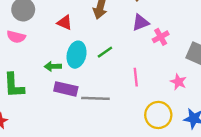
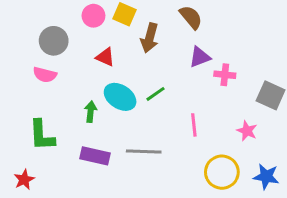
pink cross: (161, 37) -> (225, 75), turned 35
cyan ellipse: (77, 55) -> (120, 97), turned -70
green arrow: (53, 66) -> (91, 112), turned 98
purple rectangle: (66, 89) -> (95, 156), moved

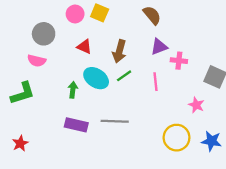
brown arrow: (150, 38) -> (119, 51), moved
pink line: (194, 125) -> (156, 82), moved
green L-shape: (42, 135) -> (23, 93), moved, turned -104

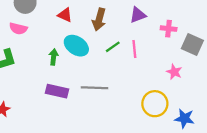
pink cross: (179, 61) -> (169, 29), moved
green line: (124, 76) -> (113, 47), moved
blue star: (211, 141) -> (184, 118), moved

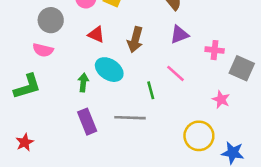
green line: (113, 47) -> (151, 90), moved, turned -70
pink line: (134, 49) -> (176, 73), turned -42
purple rectangle: (57, 91) -> (87, 122), turned 55

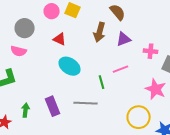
brown arrow: (135, 40) -> (100, 32), moved
pink line: (176, 73) -> (121, 69), turned -63
green arrow: (83, 83) -> (26, 110), moved
pink star: (221, 99) -> (156, 89), size x1.5

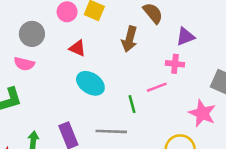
purple triangle: (124, 39) -> (185, 37), moved
pink cross: (151, 51) -> (175, 64), moved

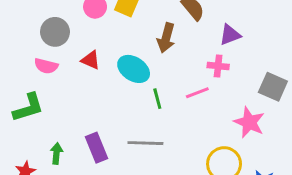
red triangle: (77, 48) -> (91, 60), moved
cyan ellipse: (90, 83) -> (134, 69), moved
green line: (132, 104) -> (157, 99), moved

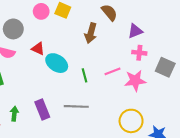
pink cross: (218, 66) -> (139, 53), moved
cyan ellipse: (134, 69) -> (57, 63), moved
pink star: (249, 122) -> (135, 81), moved, turned -30

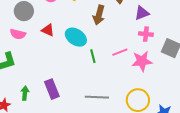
cyan ellipse: (57, 63) -> (76, 37), moved
gray line: (76, 106) -> (97, 97), moved

